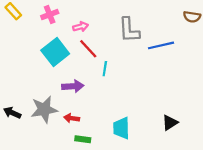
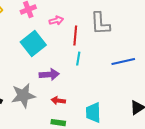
blue line: (161, 45) -> (123, 62), moved
red line: (88, 49) -> (75, 36), moved, turned 48
red arrow: (72, 118) -> (58, 101), moved

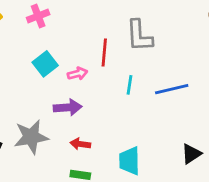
pink arrow: (56, 21) -> (77, 74), moved
cyan square: (33, 44) -> (45, 64), size x0.7
cyan line: (78, 59) -> (129, 85), moved

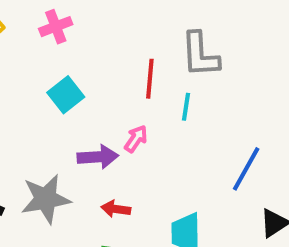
pink arrow: (77, 74) -> (136, 139), moved, turned -42
cyan line: (129, 85) -> (186, 107), moved
blue line: (172, 89) -> (246, 169), moved, turned -48

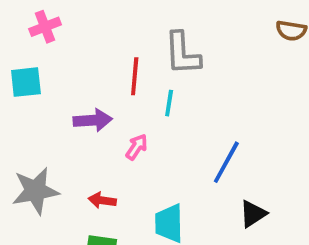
cyan square: (66, 95) -> (26, 82), moved, turned 32
pink arrow: (136, 139) -> (137, 147), moved
purple arrow: (98, 157) -> (93, 120), moved

